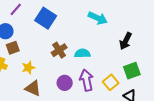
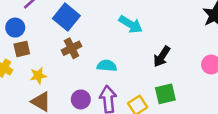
brown cross: (59, 50) -> (71, 48), moved

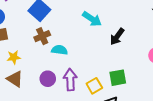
black arrow: (162, 57) -> (117, 37), moved
cyan semicircle: (107, 66) -> (60, 50), moved

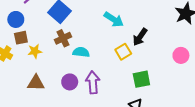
yellow star: (14, 57) -> (35, 51), moved
brown triangle: (15, 79) -> (36, 83), turned -30
yellow square: (94, 86) -> (123, 52), moved

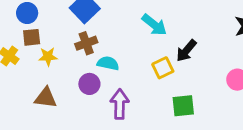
purple circle: (70, 82) -> (89, 84), moved

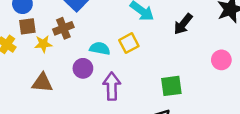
brown cross: (86, 43) -> (63, 28), moved
black arrow: (186, 51) -> (183, 24), moved
yellow square: (163, 68) -> (129, 43), moved

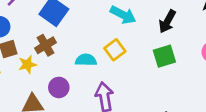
purple circle: (83, 68) -> (59, 87), moved
green square: (171, 86) -> (164, 56), moved

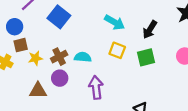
brown cross: (46, 45) -> (59, 57), moved
yellow square: (115, 50) -> (117, 50), moved, turned -35

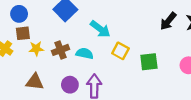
cyan arrow: (115, 22) -> (100, 29), moved
black arrow: (150, 30) -> (168, 21), moved
purple circle: (60, 78) -> (70, 85), moved

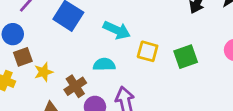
brown cross: (61, 50) -> (75, 86), moved

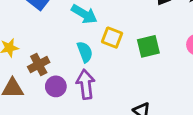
cyan semicircle: (104, 64) -> (85, 52), moved, turned 65

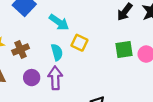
green square: (148, 46) -> (124, 50), moved
brown cross: (39, 65) -> (21, 49), moved

